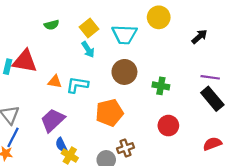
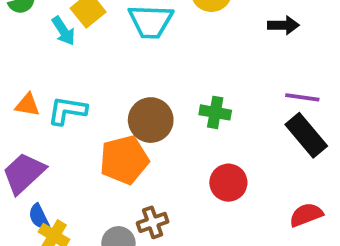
black arrow: (199, 37) -> (283, 25), turned 42
cyan arrow: (88, 49) -> (63, 31), moved
brown circle: (124, 72) -> (151, 120), moved

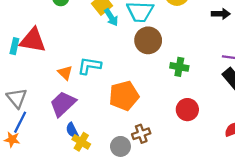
cyan arrow: (63, 31) -> (111, 17), moved
orange triangle: (27, 105) -> (65, 73), moved, turned 35
brown circle: (151, 120) -> (148, 40), moved

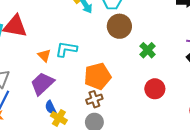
green cross: (179, 67) -> (148, 50), turned 35
brown cross: (141, 134) -> (94, 99), moved

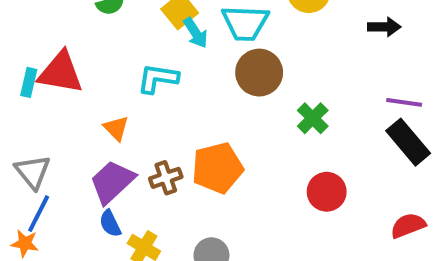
cyan L-shape: (66, 49) -> (158, 79), moved
brown cross: (94, 99) -> (166, 178), moved
blue semicircle: (51, 108) -> (110, 223), moved

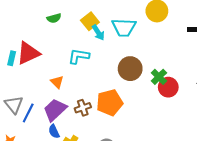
red triangle: (60, 73) -> (28, 53), turned -35
brown circle: (259, 73) -> (130, 69), moved
red circle: (327, 192) -> (168, 87), moved
blue line: (39, 214) -> (28, 113), moved

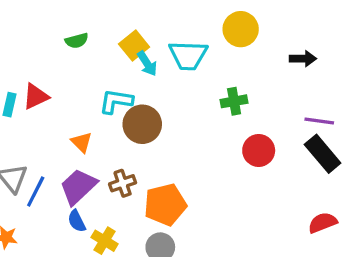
red triangle: (28, 53) -> (36, 96), size x0.7
brown circle: (130, 69) -> (142, 124), moved
green cross: (159, 77) -> (234, 101), moved, turned 35
orange pentagon: (110, 103) -> (165, 205), moved

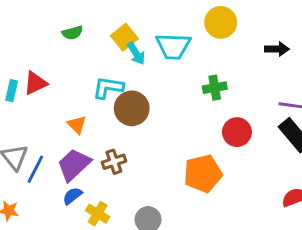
orange pentagon: (165, 205) -> (203, 174), moved
blue semicircle: (77, 221) -> (72, 196), turned 78

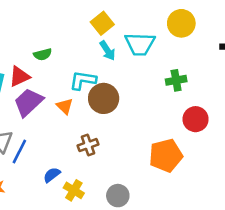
green semicircle: (72, 33) -> (43, 54), moved
yellow square: (124, 37) -> (102, 23), moved
orange triangle: (77, 125) -> (65, 106), moved
purple trapezoid: (74, 165) -> (28, 102), moved

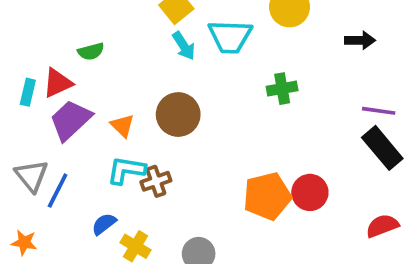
cyan L-shape: (83, 80) -> (126, 170), moved
red circle: (196, 119) -> (310, 192), moved

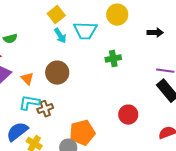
orange pentagon: (267, 196) -> (82, 133), moved
blue semicircle: (104, 224) -> (17, 132), size x1.6

